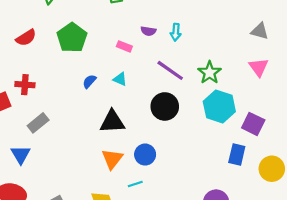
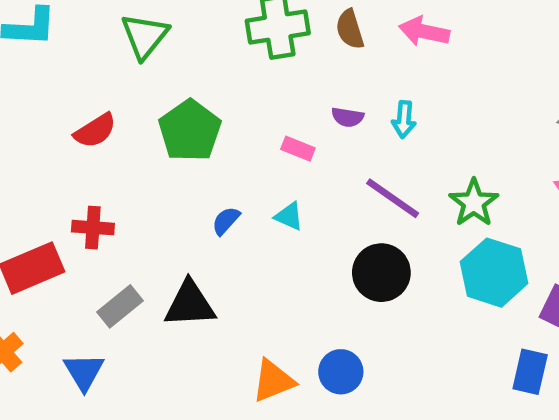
black triangle: (112, 122) -> (190, 304), moved
orange triangle: (112, 159) -> (273, 381), turned 30

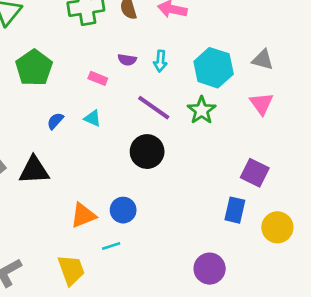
cyan hexagon: (494, 273) -> (214, 68), moved

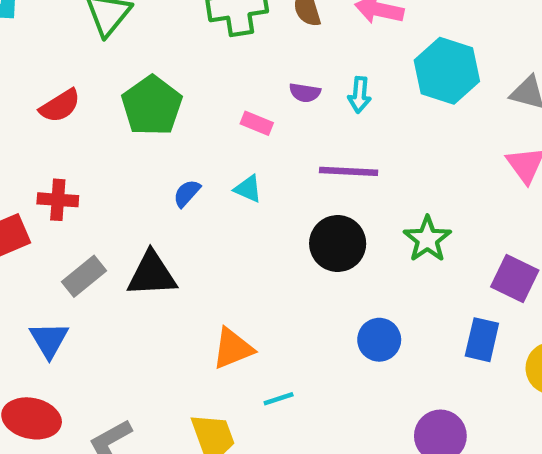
cyan hexagon: (214, 68) -> (447, 71), moved
purple line: (154, 108) -> (349, 171), turned -32
green star: (202, 110) -> (427, 239), moved
blue circle: (123, 210) -> (379, 340), moved

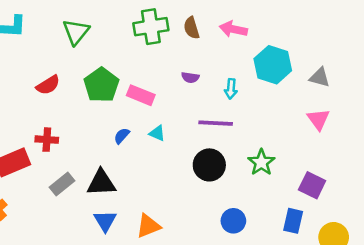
cyan arrow: (360, 95) -> (231, 89), moved
pink rectangle: (257, 123) -> (141, 95), moved, size x1.5
blue triangle: (49, 340) -> (105, 221), moved

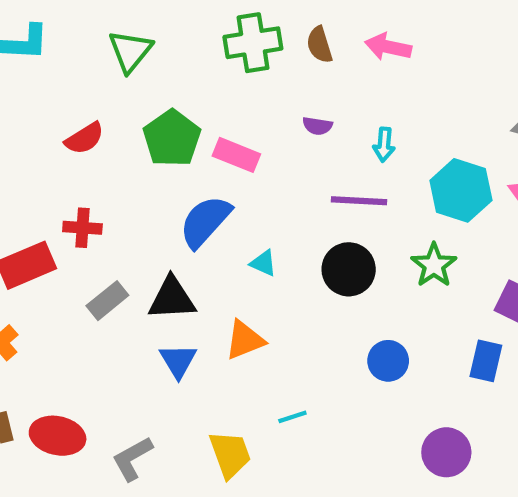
cyan hexagon: (273, 65) -> (461, 190), moved
cyan triangle: (157, 133) -> (263, 263), moved
blue semicircle: (122, 136) -> (205, 222), size x2.0
orange triangle: (148, 226) -> (245, 340), moved

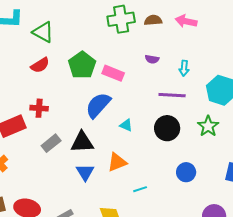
brown semicircle: (320, 45) -> (153, 20), turned 102
green triangle: (130, 51) -> (43, 32), moved, turned -40
cyan line: (292, 417) -> (140, 189), moved

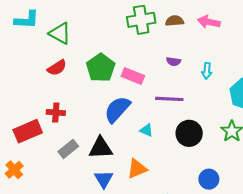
purple line: (172, 95) -> (169, 99), moved

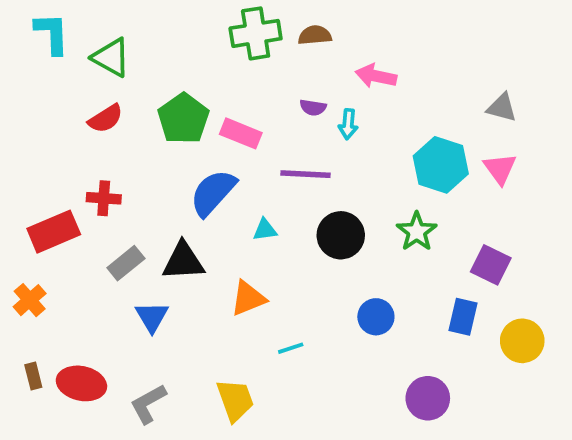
cyan L-shape: (27, 20) -> (52, 33), turned -95
pink arrow: (209, 22) -> (376, 76), moved
cyan arrow: (207, 71) -> (348, 124), moved
cyan triangle: (146, 130) -> (265, 230), turned -32
blue triangle: (104, 179) -> (152, 317), moved

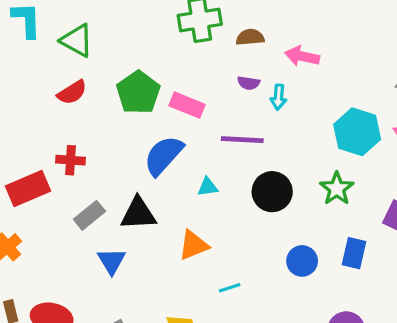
brown semicircle: (315, 35) -> (250, 37), moved
blue rectangle: (463, 317) -> (354, 253), moved

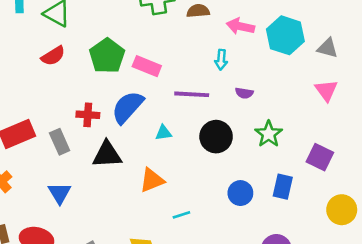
purple semicircle: (249, 83) -> (244, 93), moved
cyan hexagon: (357, 132) -> (285, 35), moved
red cross: (71, 160) -> (88, 115), moved
gray rectangle: (89, 215) -> (60, 142), moved, turned -75
blue triangle: (111, 261) -> (60, 193), moved

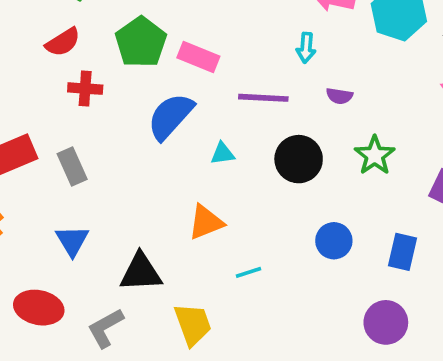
red cross: (88, 115) -> (85, 89), moved
black triangle: (107, 155) -> (141, 272), moved
blue rectangle: (283, 187) -> (403, 252), moved

